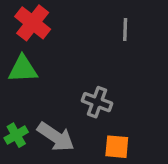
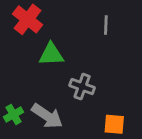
green triangle: (23, 69) -> (51, 54), moved
orange square: (117, 147) -> (114, 124), moved

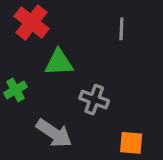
green cross: (14, 115) -> (16, 90), moved

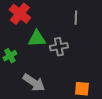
gray cross: (94, 100) -> (59, 47), moved, turned -30

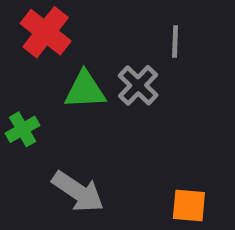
gray cross: (59, 47) -> (138, 85), moved, turned -36

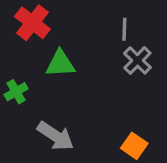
gray cross: (138, 85) -> (137, 60), moved
orange square: (189, 206) -> (134, 146), turned 30

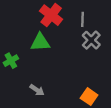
red cross: (32, 23) -> (51, 15), moved
gray arrow: (55, 136) -> (37, 90), size x0.6

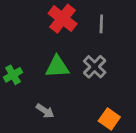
gray cross: (91, 40) -> (95, 67), moved
green triangle: (40, 42) -> (57, 67), moved

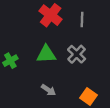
gray arrow: (45, 111) -> (48, 90), moved

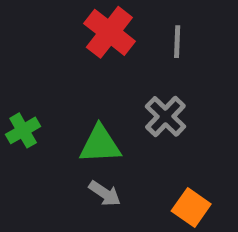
green triangle: (46, 54) -> (100, 144), moved

